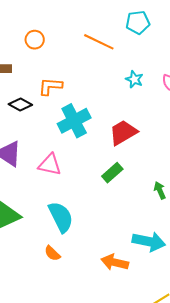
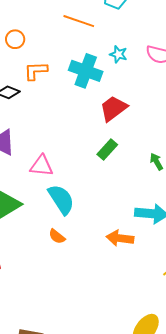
orange circle: (35, 40) -> (15, 39), moved
cyan cross: (74, 121) -> (86, 71), moved, turned -36
pink triangle: (50, 165) -> (42, 166), moved

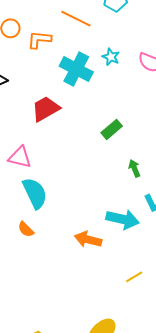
orange L-shape: (36, 71) -> (39, 40), moved
red trapezoid: (113, 108) -> (46, 109), moved
green rectangle: (107, 149) -> (112, 129), moved

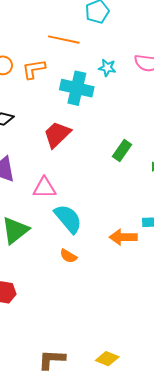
green rectangle: (112, 129) -> (122, 150), moved
orange arrow: (88, 239) -> (123, 237), moved

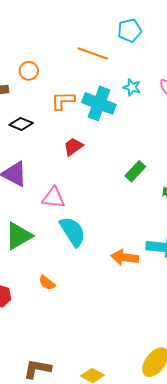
orange L-shape: (34, 69) -> (63, 101), moved
red trapezoid: (57, 134) -> (73, 147), size x0.7
orange semicircle: (68, 256) -> (47, 283), moved

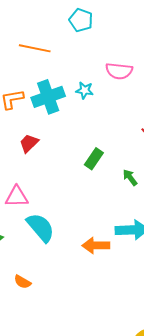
cyan pentagon: (130, 30) -> (81, 20), moved, turned -30
cyan star: (132, 87) -> (85, 90), moved
cyan cross: (99, 103) -> (48, 97), turned -32

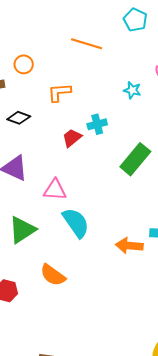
cyan cross: (48, 97) -> (97, 124), moved, size x0.6
green rectangle: (94, 159) -> (135, 159), size x1.5
orange semicircle: (22, 282) -> (53, 275), size x1.5

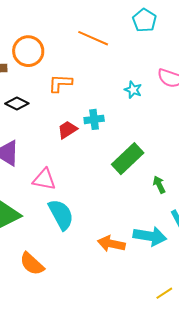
orange circle: (24, 64) -> (28, 51), size x1.6

